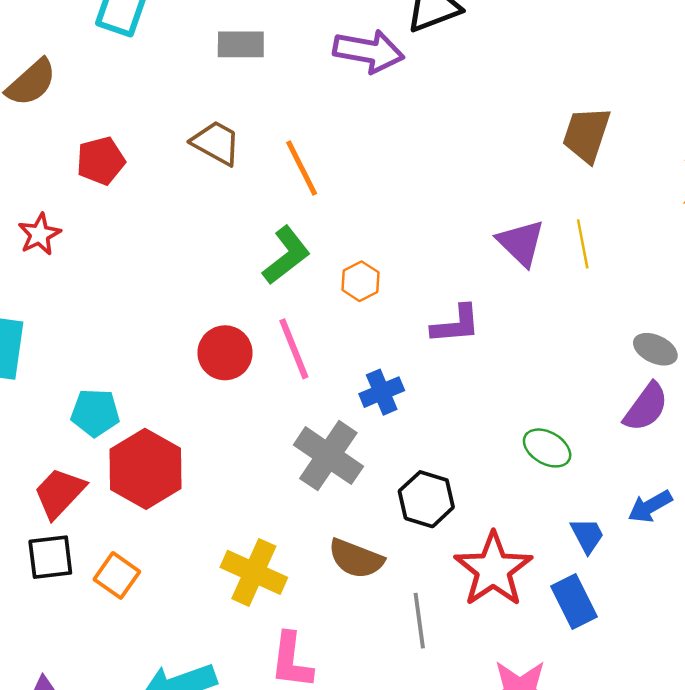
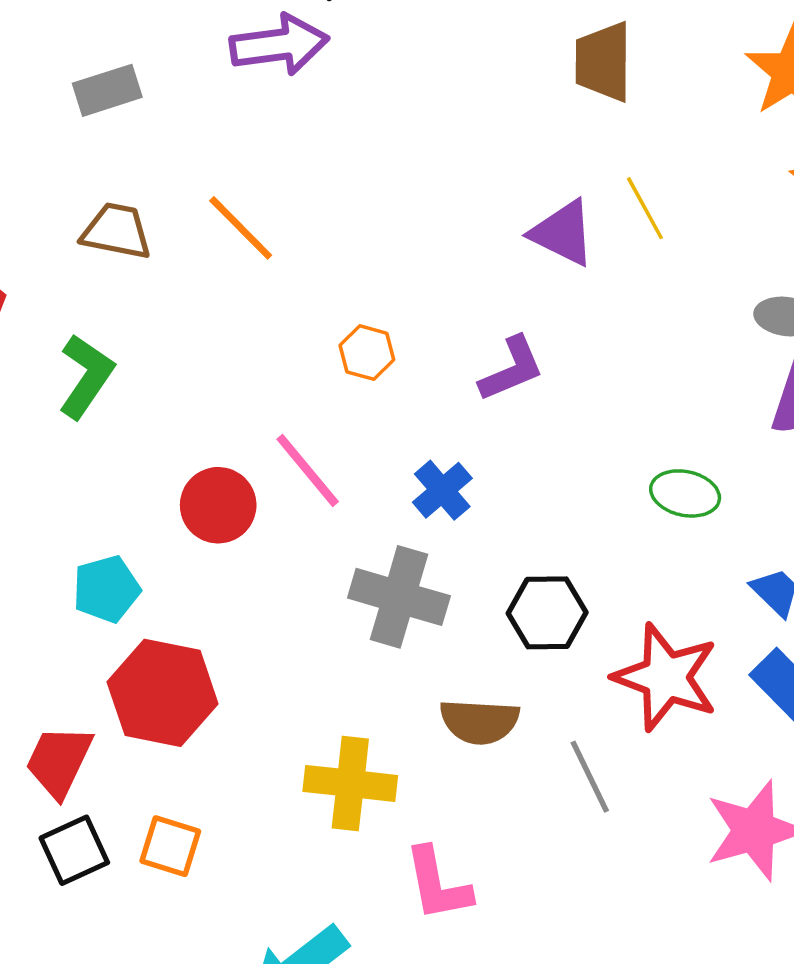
green L-shape: (286, 255) -> (86, 376), moved
cyan pentagon: (95, 413) -> (106, 589), moved

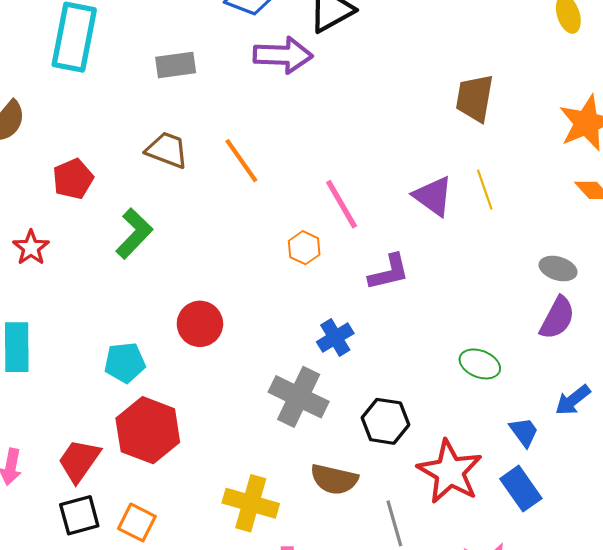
pink line: (308, 470) -> (342, 204), moved

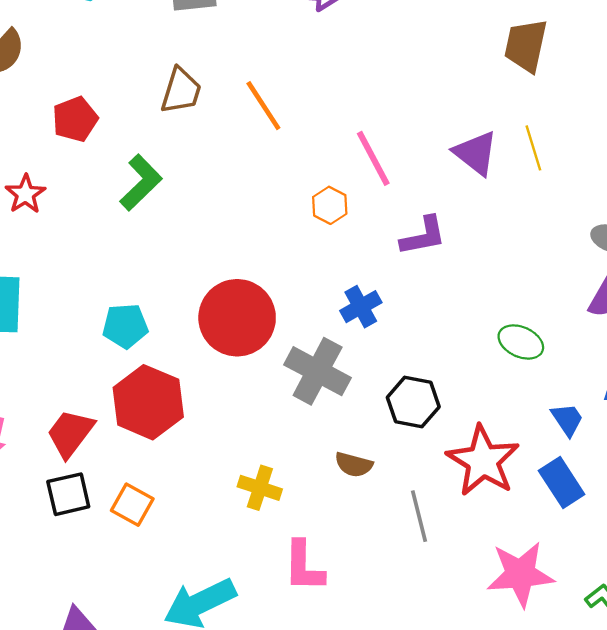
brown trapezoid: (167, 150) -> (181, 91), turned 84
red circle: (200, 324) -> (237, 318), moved, size x1.5
brown semicircle: (334, 479) -> (354, 465), size x0.7
yellow cross: (251, 503) -> (260, 488), size x0.7

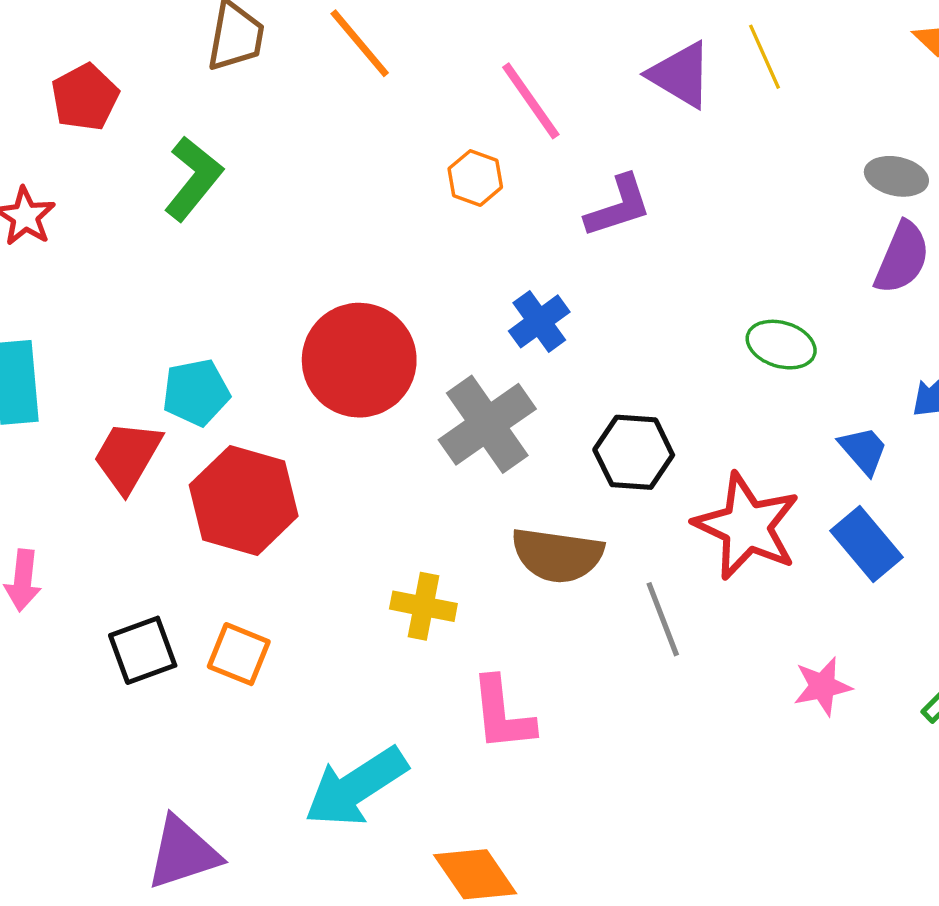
gray cross: (318, 371) -> (487, 424), turned 34
red trapezoid: (70, 433) -> (127, 456), moved
brown semicircle: (354, 465) -> (557, 555), size x1.6
pink star: (520, 574) -> (822, 686), size x0.6

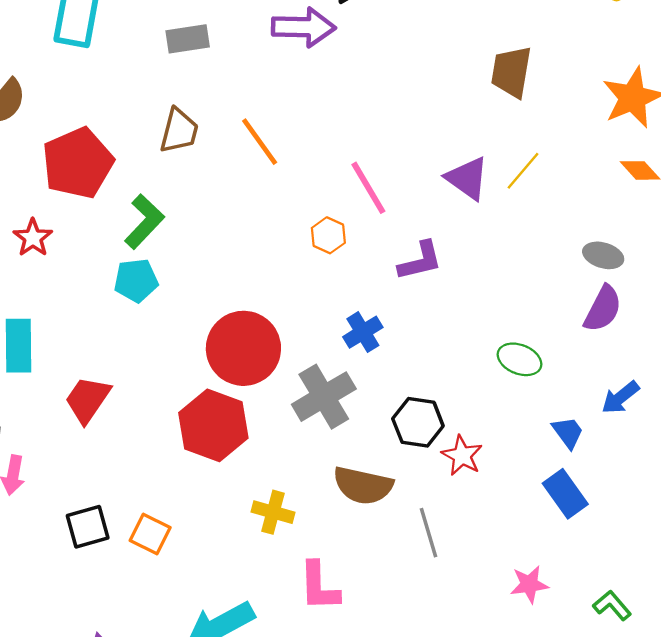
yellow line: (764, 57) -> (523, 171), turned 60
red pentagon: (85, 97) -> (78, 163), size x1.6
cyan pentagon: (196, 392) -> (136, 281), moved
red hexagon: (244, 501) -> (213, 425), moved
red star: (747, 526) -> (462, 456), moved, size x0.6

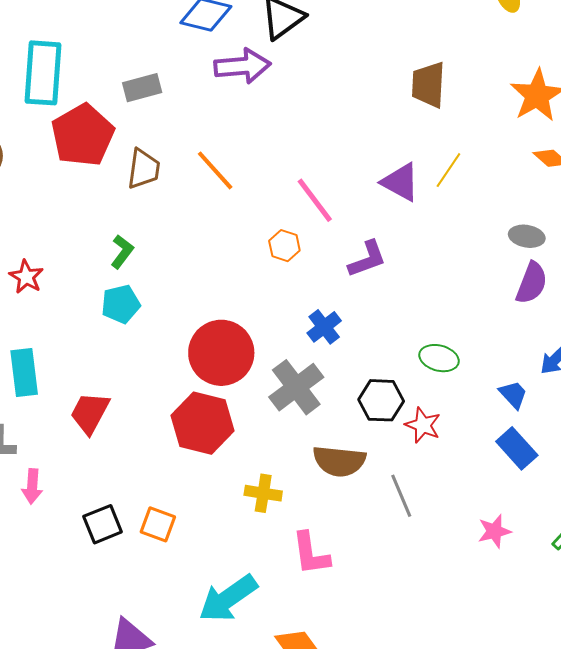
red pentagon: (78, 163) -> (83, 135), moved
green L-shape: (144, 221) -> (122, 252), size x0.7
green ellipse: (520, 359) -> (439, 358), moved

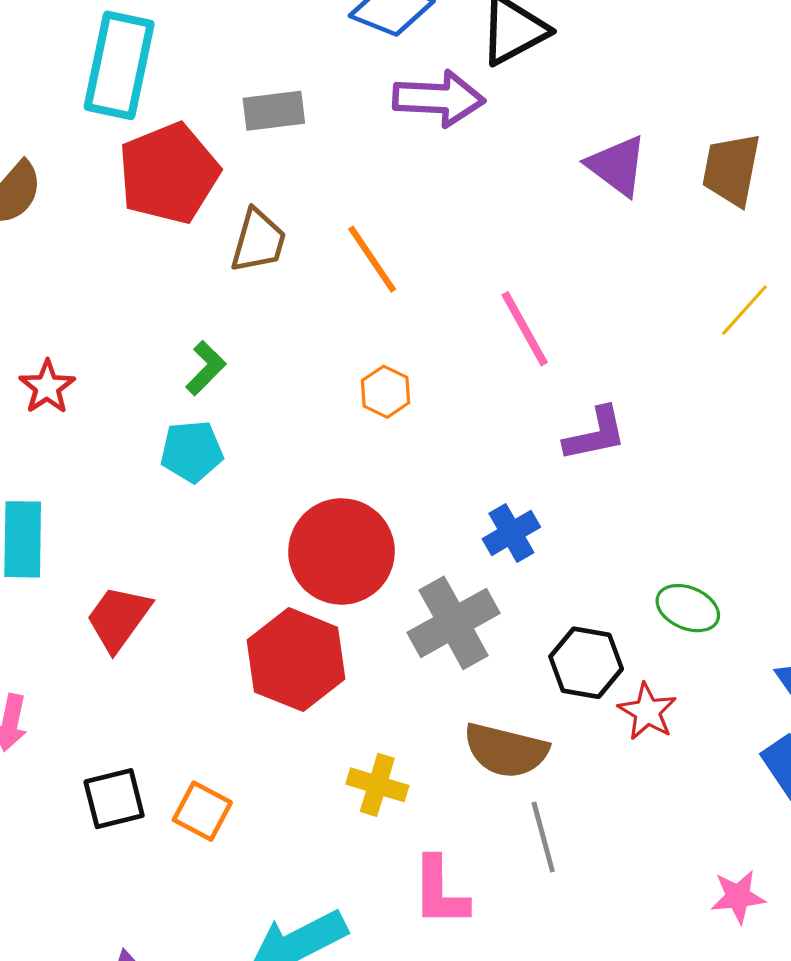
purple triangle: (400, 182) -> (617, 166), moved
orange hexagon: (284, 246) -> (385, 392), moved
gray line: (401, 496) -> (543, 837), moved

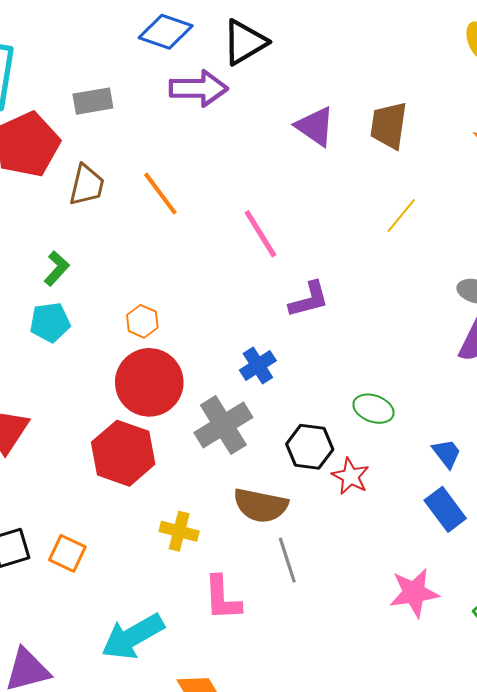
orange hexagon: (385, 392) -> (142, 321), moved
pink star: (738, 897) -> (414, 593), size x1.4

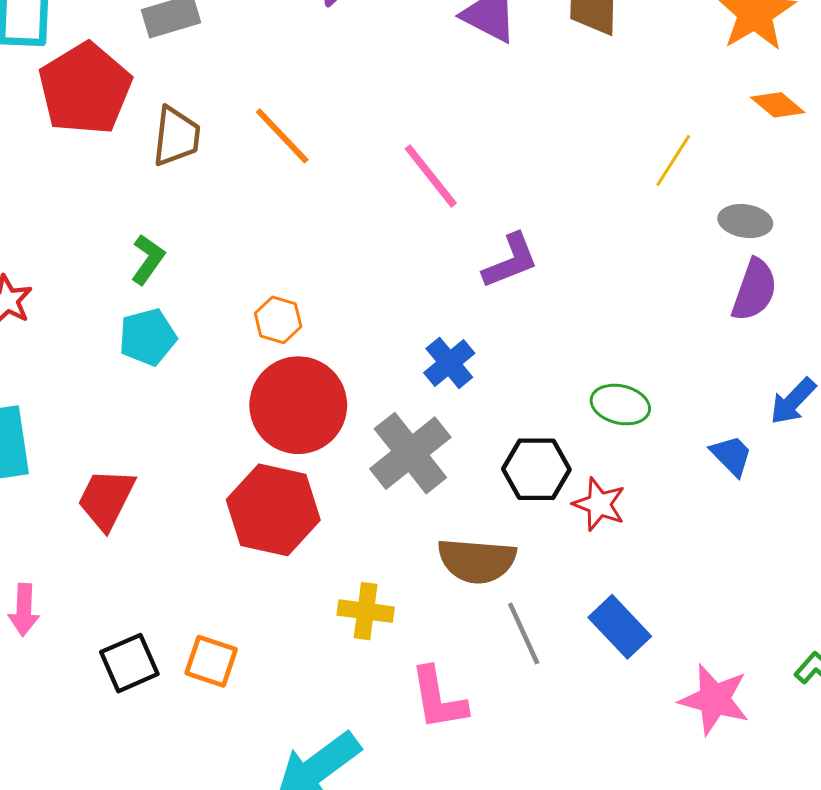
yellow line: (401, 215) -> (673, 160), moved
blue rectangle: (445, 509) -> (620, 627), moved
pink star: (414, 593) -> (714, 699), moved, turned 30

